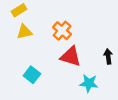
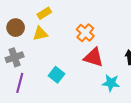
yellow triangle: (24, 32) -> (40, 34), moved

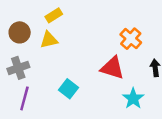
orange cross: (85, 33) -> (131, 39), moved
cyan star: (111, 83) -> (133, 98), turned 30

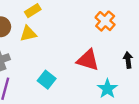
orange cross: (131, 39) -> (105, 21), moved

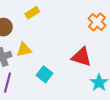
yellow triangle: (28, 34) -> (24, 50), moved

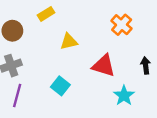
yellow triangle: (24, 50) -> (69, 42), moved

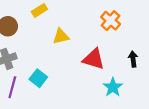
cyan square: (60, 86) -> (38, 78), moved

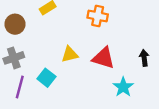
orange cross: (111, 21) -> (98, 16), moved, turned -30
yellow triangle: (61, 36) -> (70, 54), moved

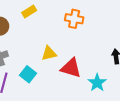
red triangle: (103, 58) -> (71, 68), moved

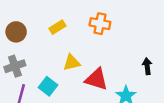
yellow rectangle: (29, 11) -> (57, 27), moved

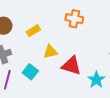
yellow rectangle: (57, 27) -> (33, 31), moved

